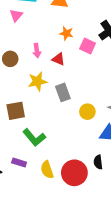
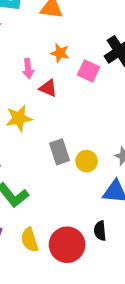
pink arrow: (37, 51) -> (28, 69), moved
gray rectangle: (63, 92) -> (60, 152), moved

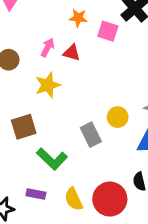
pink arrow: (28, 69) -> (48, 47), moved, turned -138
gray rectangle: (60, 152) -> (91, 135), moved

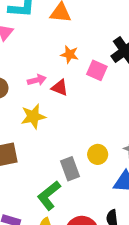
pink arrow: (48, 47) -> (37, 80), turned 42
green L-shape: (52, 159) -> (49, 195), moved, turned 92

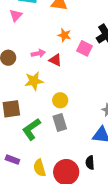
yellow circle: (98, 154) -> (60, 100), moved
green L-shape: (49, 195) -> (31, 129), moved

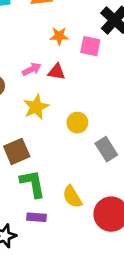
gray rectangle: (60, 122) -> (106, 149), moved
green L-shape: (31, 129) -> (33, 184), moved, turned 130
yellow semicircle: (40, 168) -> (72, 197), moved

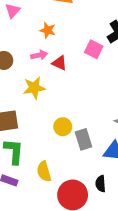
orange star: (59, 36) -> (48, 30), moved
yellow circle: (77, 123) -> (63, 127), moved

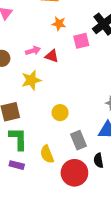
orange star: (48, 30) -> (59, 24), moved
pink square: (94, 49) -> (81, 41), turned -35
gray rectangle: (83, 139) -> (79, 140), moved

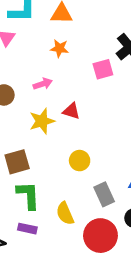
orange star: (59, 24) -> (59, 48), moved
red triangle: (52, 56) -> (71, 111), moved

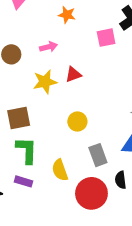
red triangle: (71, 111) -> (73, 75), turned -42

